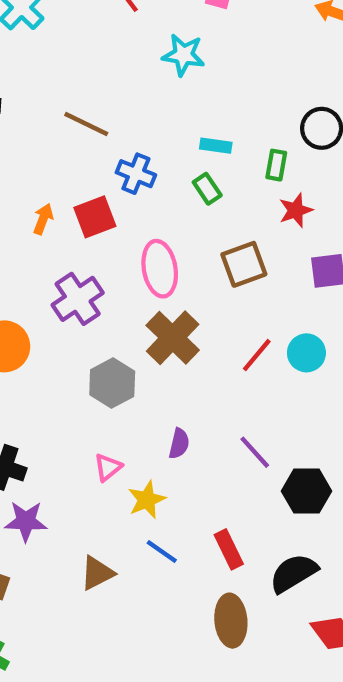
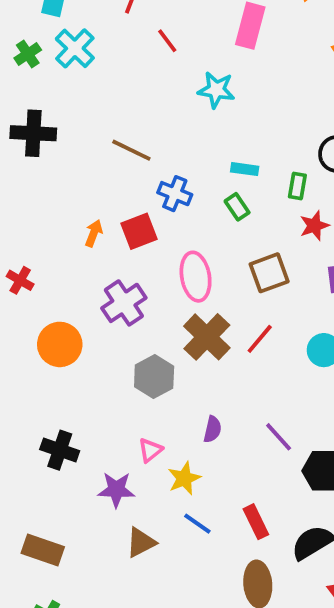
red line: (257, 355) -> (260, 339), moved
purple star: (26, 521) -> (116, 490), moved

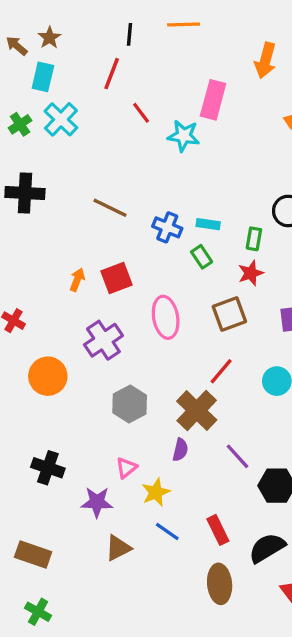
cyan star: (216, 90) -> (184, 136), moved
blue cross: (175, 194) -> (167, 227), moved
red star: (314, 226) -> (251, 273), moved
brown cross: (207, 337) -> (197, 411), moved

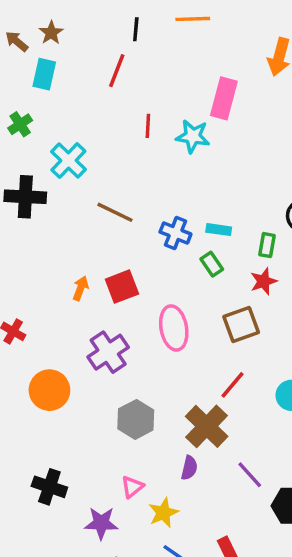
red line: (141, 113) -> (148, 126), moved, turned 40
cyan cross: (61, 119) -> (68, 160), moved

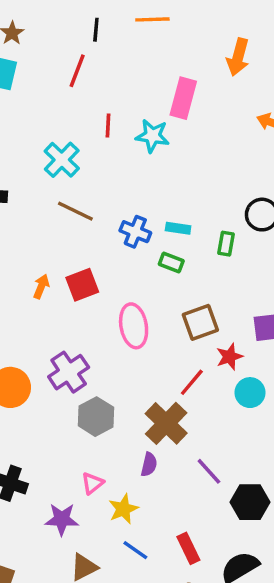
cyan cross: (68, 160) -> (62, 160), moved
green rectangle: (212, 264) -> (171, 262), turned -35
red star: (264, 281) -> (229, 357), moved
purple cross: (108, 352) -> (69, 372), moved

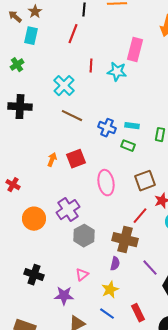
brown cross: (166, 423) -> (125, 240), turned -30
yellow star: (123, 509) -> (110, 290), moved

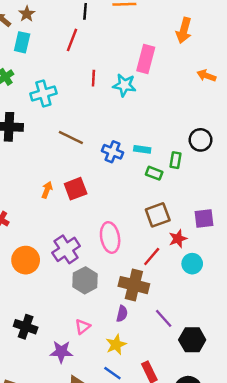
cyan cross: (64, 86) -> (43, 93), moved, turned 30
green rectangle: (128, 146) -> (154, 173), moved
pink ellipse: (106, 183) -> (110, 237), moved

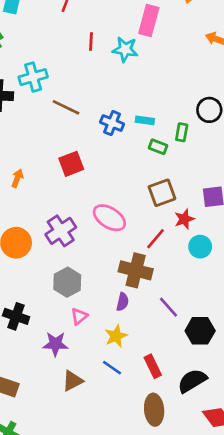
cyan cross: (43, 93) -> (33, 77), moved
orange arrow: (47, 190) -> (17, 178), moved
pink ellipse: (110, 237) -> (109, 218), turned -48
gray hexagon: (85, 280) -> (67, 282), moved

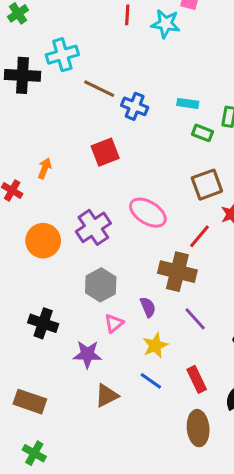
blue cross: (112, 123) -> (135, 106), moved
purple semicircle: (123, 302) -> (148, 307), moved, turned -36
purple line: (169, 307) -> (195, 319), moved

